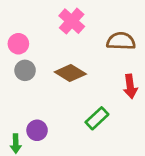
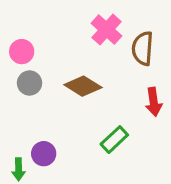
pink cross: (72, 21) -> (106, 30), moved
brown semicircle: (121, 41) -> (143, 48), turned -88

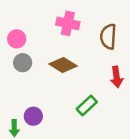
pink cross: (106, 30) -> (68, 23), moved, turned -30

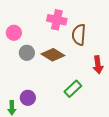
brown semicircle: (108, 37) -> (79, 35), moved
gray circle: (23, 63) -> (27, 53), moved

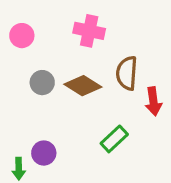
pink circle: (14, 33) -> (22, 36), moved
brown semicircle: (79, 35) -> (127, 73), moved

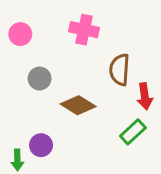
brown diamond: (83, 86) -> (78, 105), moved
green rectangle: (114, 139) -> (133, 132), moved

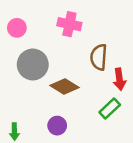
gray circle: (40, 79) -> (33, 64), size x1.6
purple circle: (41, 145) -> (57, 126), moved

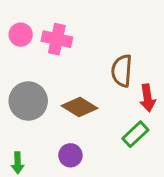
pink cross: (69, 24) -> (57, 39), moved
gray circle: (33, 64) -> (28, 101), moved

